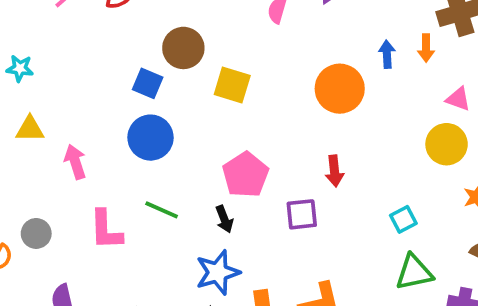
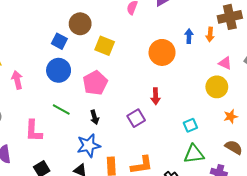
pink pentagon: (245, 175) -> (95, 83), moved
purple square: (302, 214) -> (136, 118), turned -30
pink L-shape: (106, 230) -> (34, 131), moved

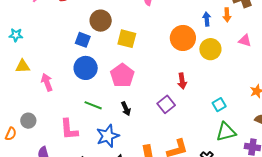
yellow circle: (217, 87) -> (210, 49), moved
blue star: (89, 146) -> (108, 136), moved

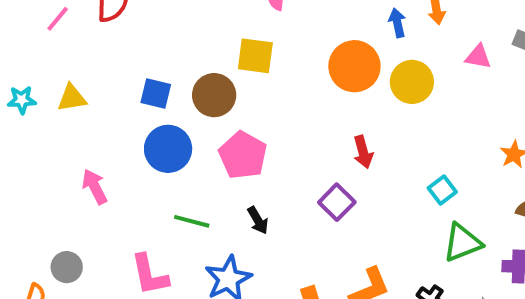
brown circle: (101, 21) -> (214, 95), moved
yellow square: (127, 39) -> (255, 56), moved
yellow triangle: (23, 66) -> (72, 98), moved

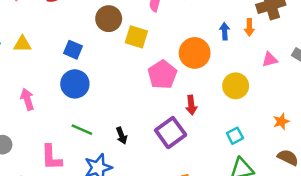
pink triangle: (478, 57) -> (270, 60), turned -35
yellow circle: (412, 82) -> (236, 86), moved
brown circle: (214, 95) -> (109, 19), moved
pink pentagon: (243, 155) -> (162, 75), moved
purple square: (337, 202) -> (171, 133), size x1.4

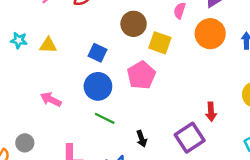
orange circle: (195, 53) -> (210, 34), moved
pink pentagon: (162, 75) -> (141, 75), moved
pink arrow: (27, 99) -> (51, 99), turned -48
green line: (82, 130) -> (105, 118), moved

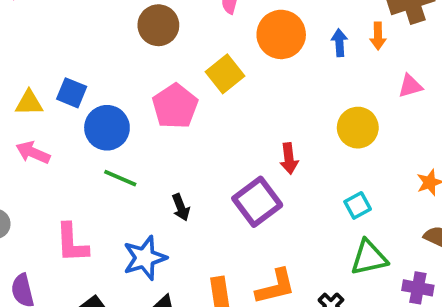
yellow square: (160, 43) -> (225, 74), moved, turned 35
yellow triangle: (48, 45) -> (29, 103), moved
blue square: (97, 53) -> (72, 93), moved

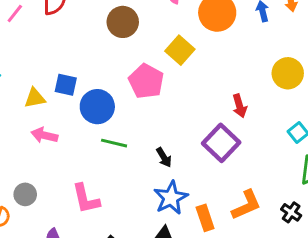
blue star: (145, 258) -> (171, 198), moved

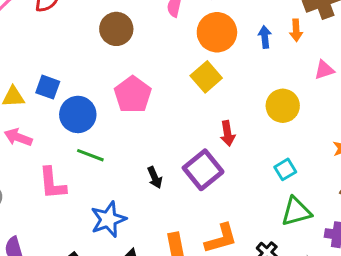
yellow square: (180, 50) -> (206, 77), moved
black arrow: (164, 157) -> (155, 177), moved
blue star: (171, 198) -> (108, 219), moved
pink L-shape: (86, 199) -> (52, 183), moved

